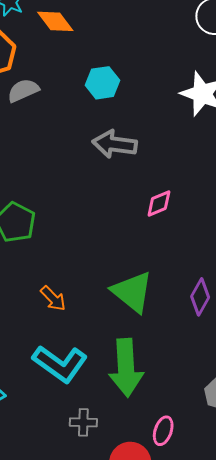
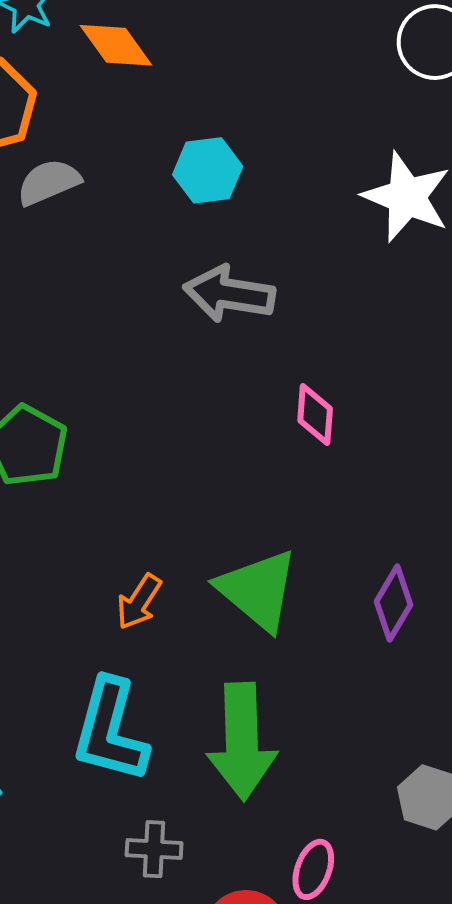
pink diamond: (159, 204) -> (315, 415), turned -64
orange arrow: (53, 298) -> (139, 602), moved, turned 76
cyan L-shape: (60, 364) -> (110, 731), turned 68

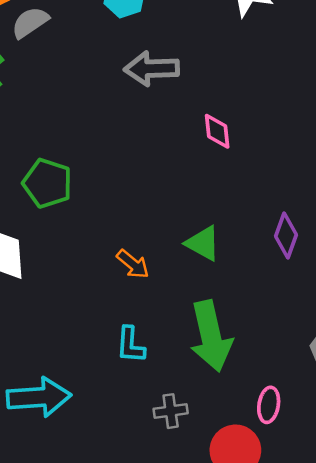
green triangle: (258, 590) -> (203, 243), size x0.7
orange arrow: (139, 602) -> (133, 264), turned -72
cyan L-shape: (110, 731) -> (130, 345), size x0.6

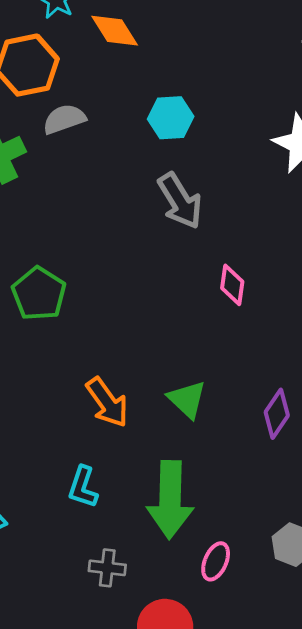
gray arrow: (152, 69) -> (180, 201), turned -134
orange arrow: (133, 264) -> (107, 402), size x1.4
pink ellipse: (269, 405) -> (216, 561), moved

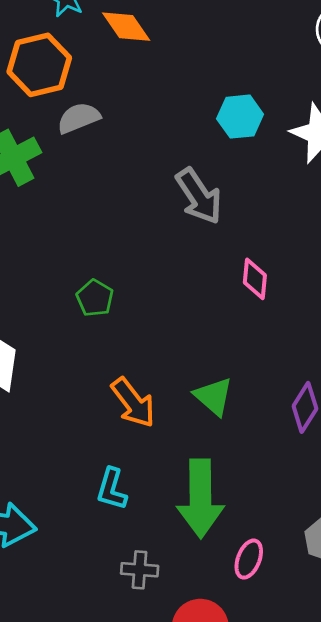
cyan hexagon: (171, 118) -> (240, 117), moved
green pentagon: (39, 294) -> (95, 298), moved, size x0.7

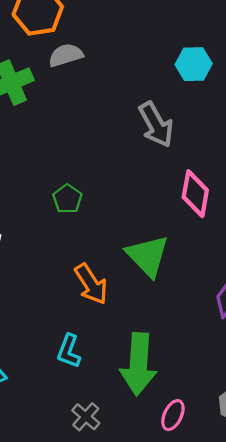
pink diamond: (255, 279) -> (195, 194), size x1.4
green triangle: (214, 396) -> (148, 256), moved, size x1.4
gray cross: (140, 570) -> (86, 417), turned 32

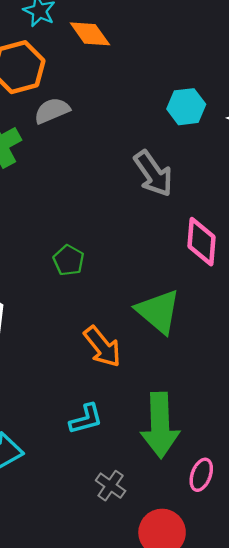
cyan L-shape: (69, 351) -> (86, 419), turned -120

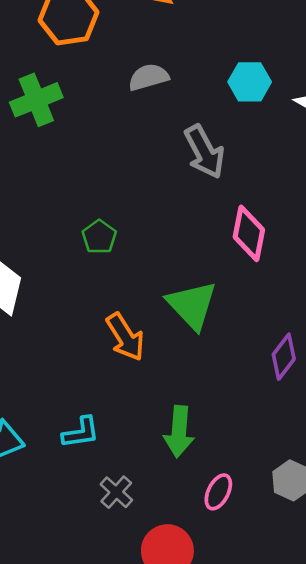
gray semicircle: (52, 111) -> (149, 77), moved
cyan L-shape: (86, 419) -> (81, 432), moved
green arrow: (160, 425) -> (179, 432), size x0.7

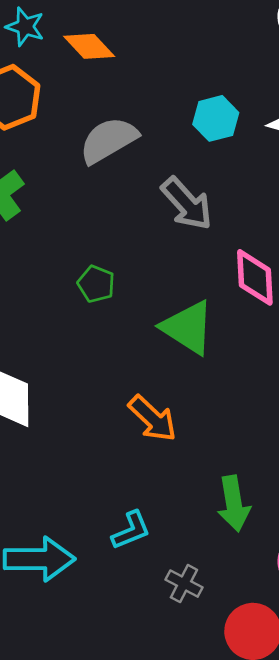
gray semicircle: (149, 77) -> (108, 140), size x1.4
green pentagon: (99, 237) -> (96, 284), moved
green triangle: (192, 305) -> (188, 327), moved

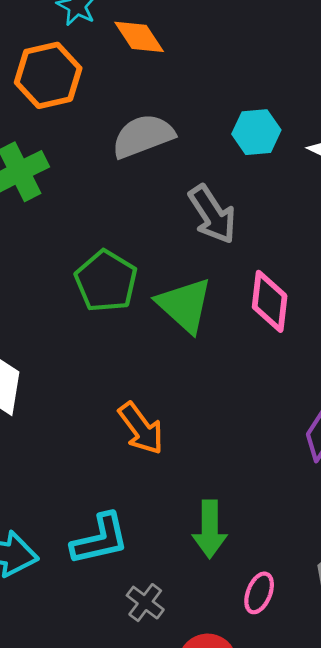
green pentagon: (96, 284) -> (106, 281), size x1.6
green triangle: (188, 327) -> (184, 305), moved
cyan L-shape: (131, 530) -> (100, 539), size x1.4

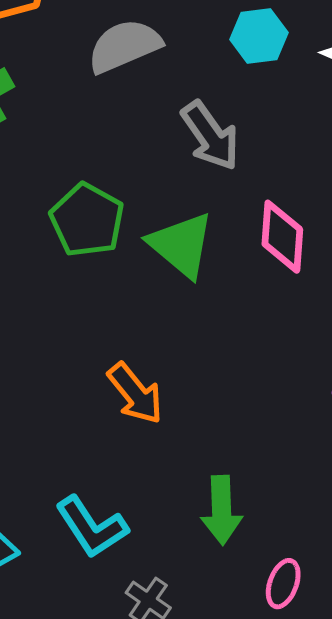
cyan L-shape: (100, 539) -> (92, 527), turned 72

